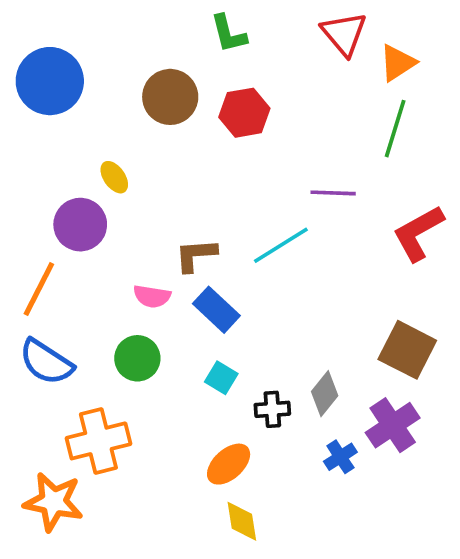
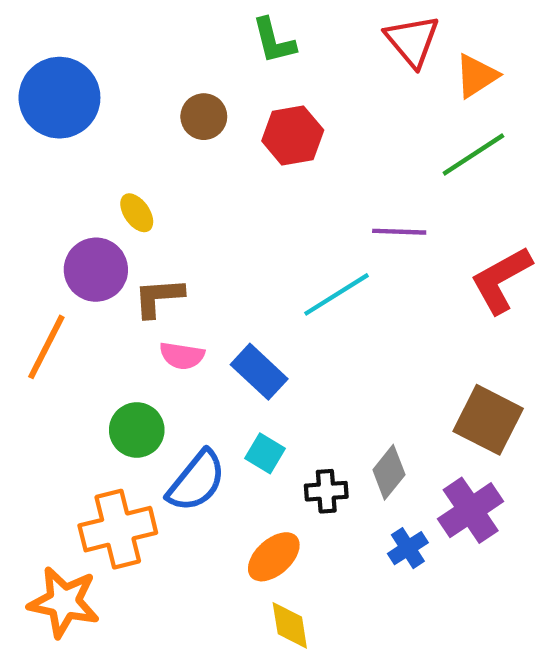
brown circle: (170, 97) -> (204, 117), size x0.7
green line: (395, 129) -> (473, 154), turned 40
brown L-shape: (196, 255) -> (159, 297), moved
green circle: (137, 358) -> (137, 430), moved
blue semicircle: (46, 362) -> (197, 481), moved, turned -84

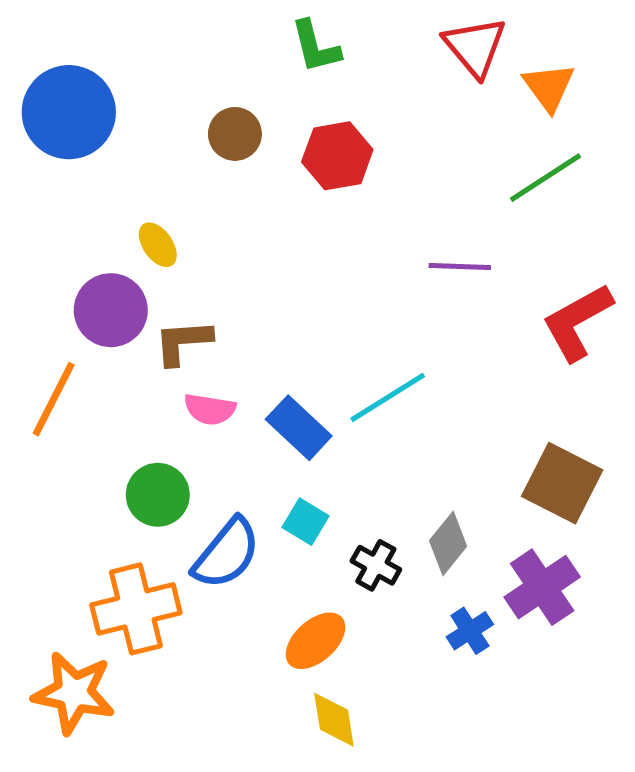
orange triangle: (476, 76) -> (549, 87), turned -33
cyan line: (336, 294) -> (388, 397), moved
black cross: (326, 491) -> (376, 565), turned 33

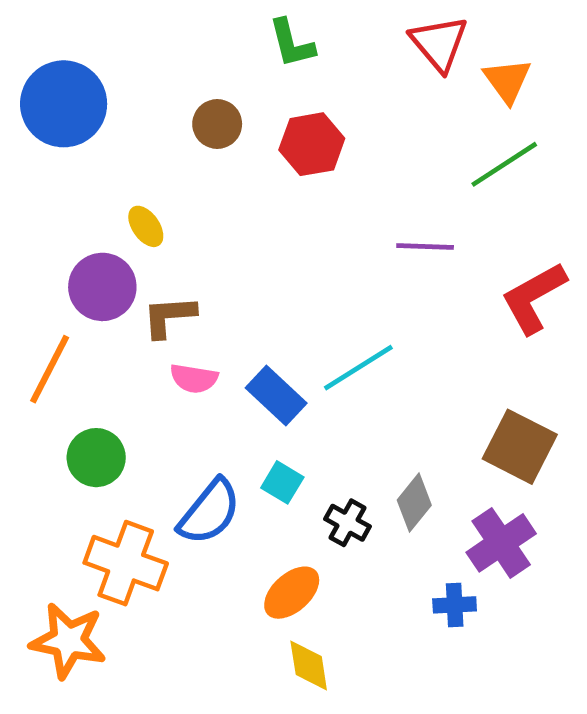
green circle: (158, 495) -> (96, 458), moved
orange cross: (136, 609) -> (126, 563), turned 34
blue cross: (470, 631) -> (455, 605), moved, turned 30

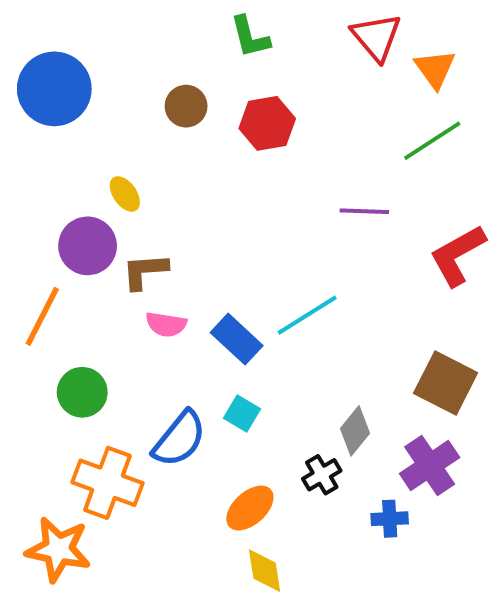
black cross: (348, 523) -> (322, 475), moved, turned 30

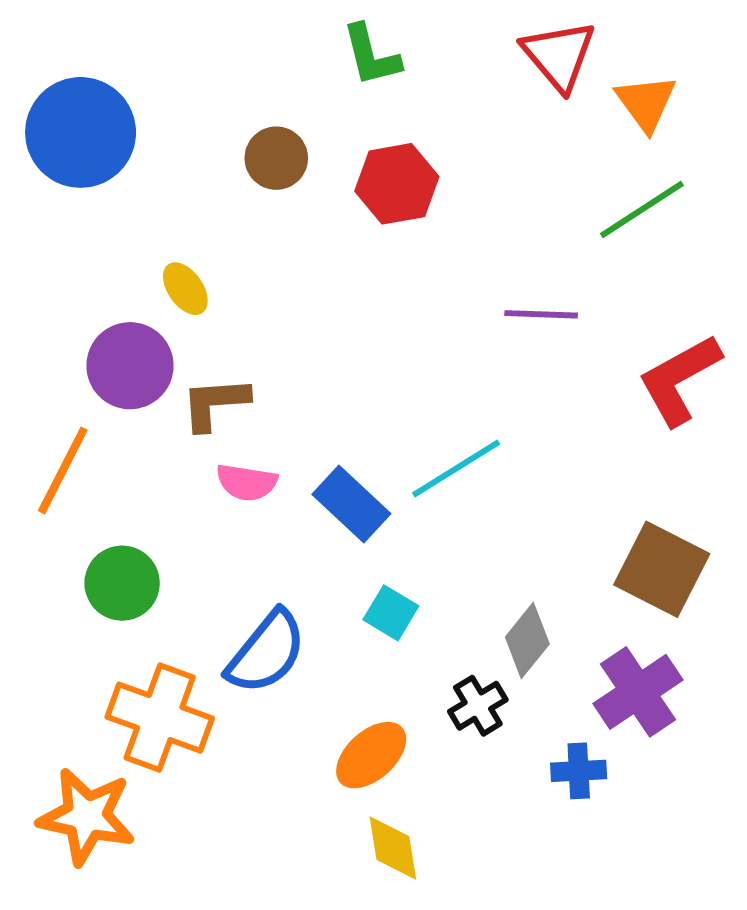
cyan square: (242, 414) -> (391, 613), moved

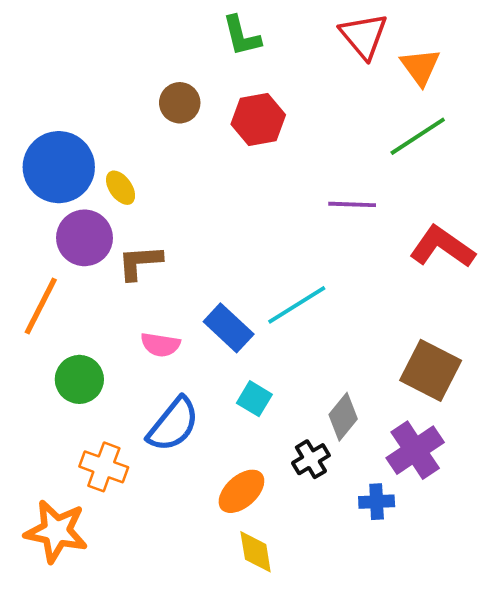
blue circle: (81, 132) -> (59, 167), moved
red L-shape: (680, 380) -> (442, 247), turned 64
pink semicircle: (247, 482) -> (160, 345), moved
orange cross: (160, 718) -> (104, 467), size x0.7

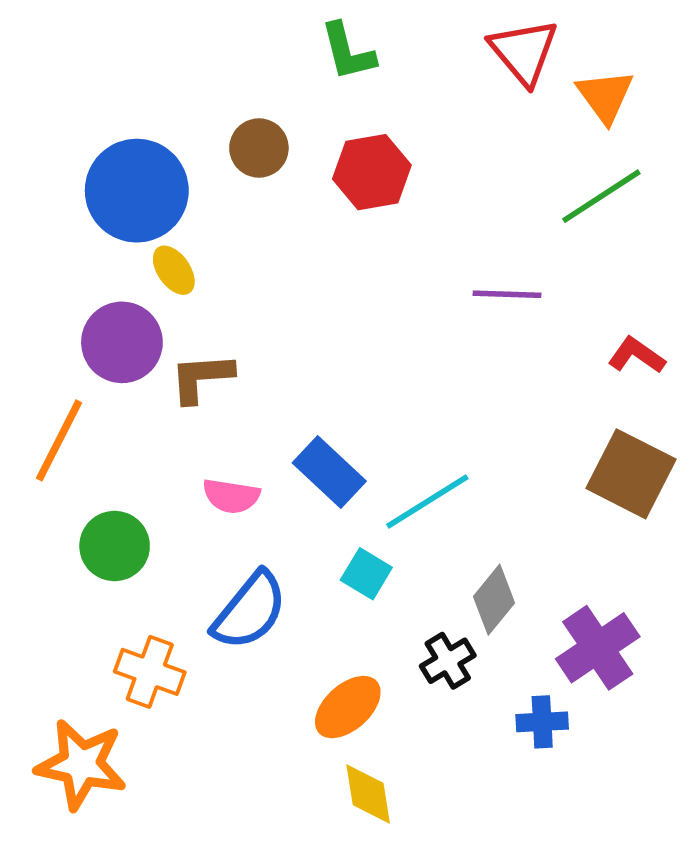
blue circle: (59, 167) -> (137, 191), moved
red L-shape: (442, 247) -> (637, 355), size x0.6
cyan line: (297, 305) -> (427, 502), moved
brown square: (431, 370) -> (631, 474), moved

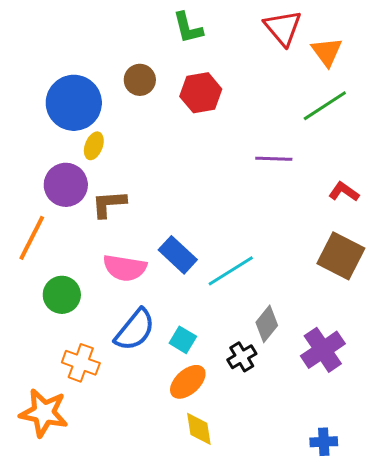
yellow ellipse: (174, 270) -> (94, 146), turned 56
pink semicircle: (231, 496) -> (125, 268), size x1.4
cyan square: (366, 574) -> (183, 340), moved
blue cross: (542, 722) -> (324, 442), moved

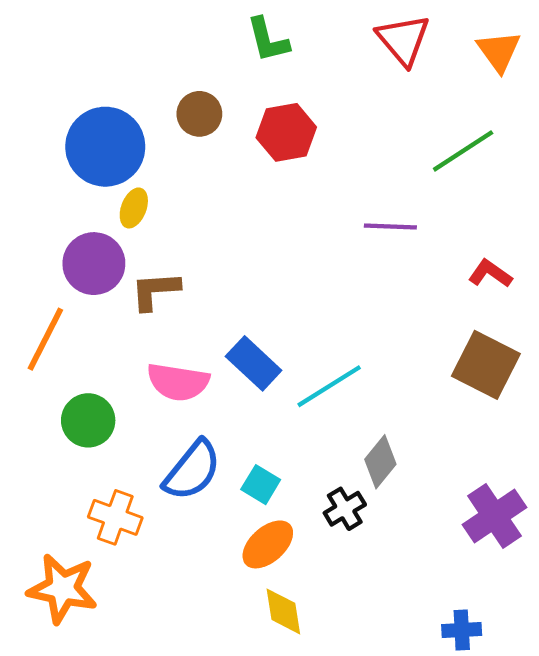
orange triangle: (327, 52) -> (499, 51), moved
purple cross: (323, 350) -> (494, 516), moved

